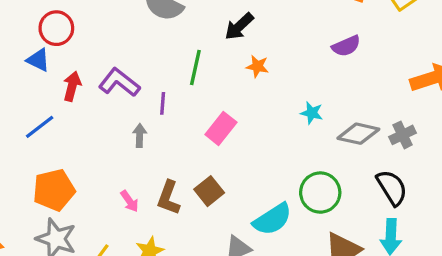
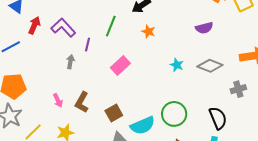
gray diamond: (358, 134) -> (210, 66), moved
gray cross: (403, 135) -> (238, 89), moved
brown square: (209, 191) -> (114, 113), moved

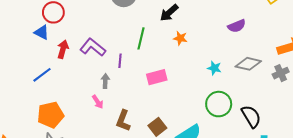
pink rectangle: (120, 65) -> (157, 77), turned 36
gray cross: (238, 89) -> (281, 73), moved
pink arrow: (58, 101) -> (98, 102), moved
green circle: (174, 114) -> (219, 104), moved
black semicircle: (218, 118) -> (251, 116), moved

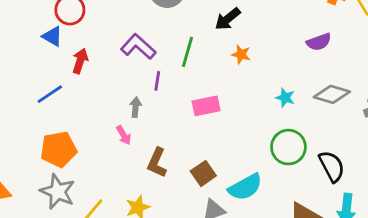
purple L-shape: (93, 47) -> (138, 47), moved

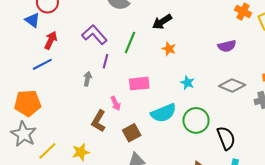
blue line: (50, 94) -> (42, 64), moved
cyan star: (285, 98) -> (187, 83), moved
pink arrow: (124, 135) -> (116, 103), moved
cyan semicircle: (245, 187) -> (164, 113), moved

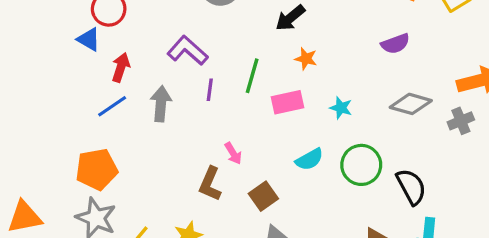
green line: (130, 43) -> (252, 76), moved
gray arrow: (87, 79) -> (161, 104), moved, size x1.5
pink rectangle: (139, 84) -> (287, 102), moved
cyan semicircle: (164, 113) -> (309, 159), size x0.7

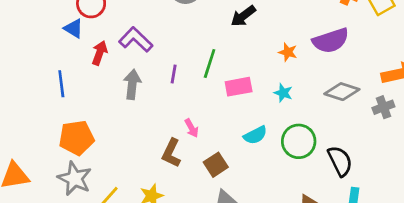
purple semicircle: (395, 44) -> (331, 41), size x1.5
purple L-shape: (188, 51) -> (136, 40), moved
orange star: (306, 59) -> (288, 52), moved
blue line: (112, 106) -> (61, 84), moved, turned -65

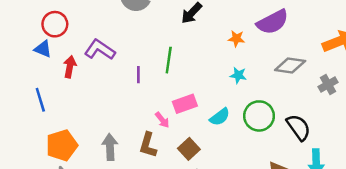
gray arrow: (132, 84) -> (110, 147), moved
pink rectangle: (239, 87) -> (185, 104), moved
gray cross: (383, 107) -> (328, 84), moved

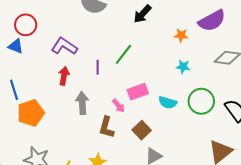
green line: (169, 60) -> (123, 54), turned 30
red arrow: (70, 67) -> (64, 76), moved
cyan semicircle: (220, 117) -> (168, 102), turned 54
orange pentagon: (62, 145) -> (31, 113), moved
gray arrow: (110, 147) -> (82, 103), moved

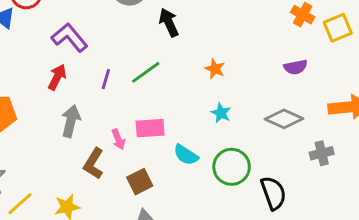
black arrow: (142, 14) -> (169, 22), moved, turned 96
purple semicircle: (212, 21) -> (296, 67), moved, size x0.6
orange star: (181, 35) -> (215, 69), moved

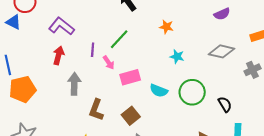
pink arrow: (118, 139) -> (109, 63), moved
black semicircle: (273, 193) -> (225, 104), size x0.7

